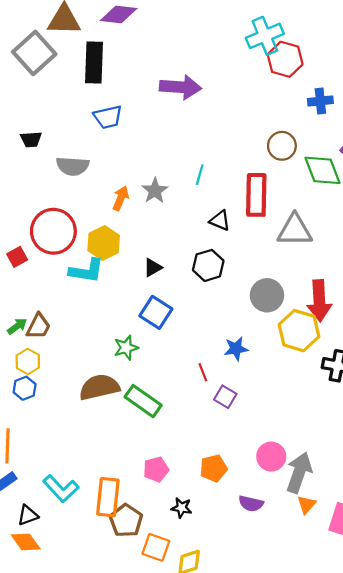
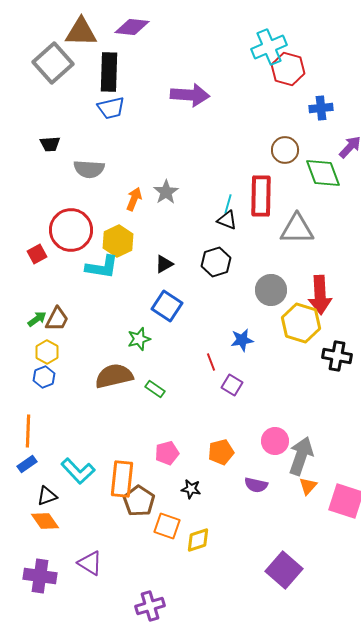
blue trapezoid: (108, 117) -> (111, 108), moved
cyan line: (200, 175) -> (228, 204), moved
green rectangle: (143, 401) -> (155, 389), size x0.6

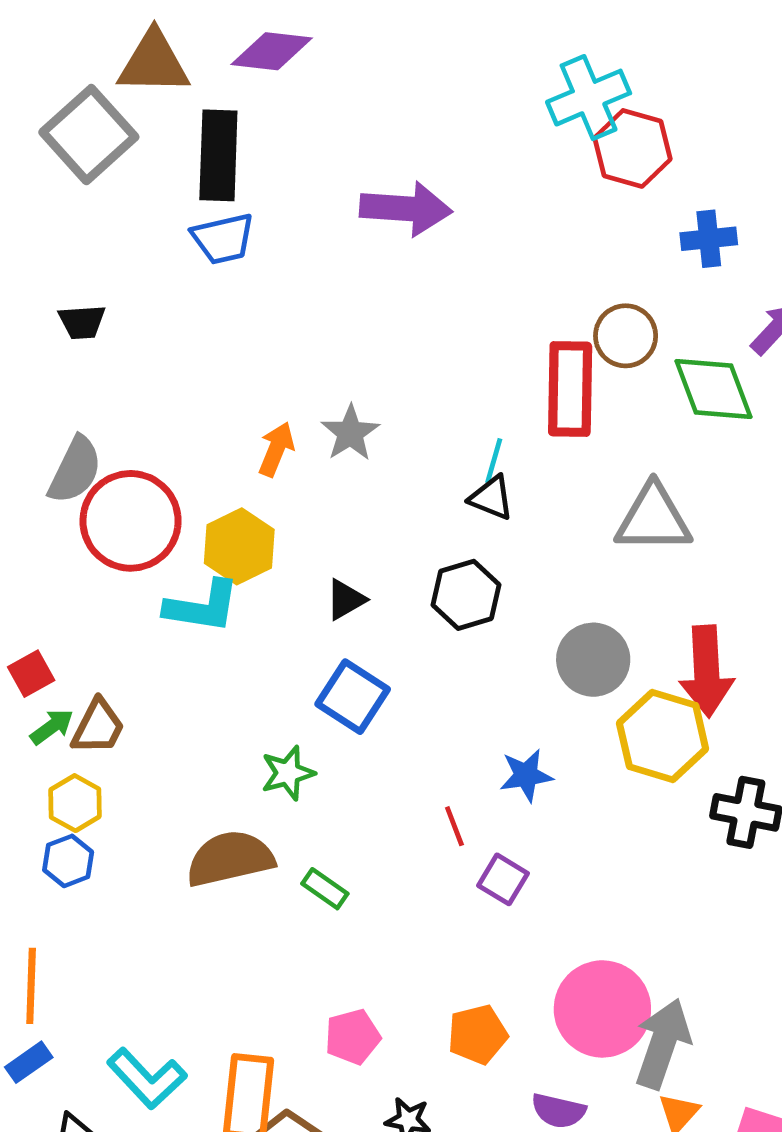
gray semicircle: (89, 169) -> (75, 470), moved, turned -68
red rectangle: (261, 196) -> (570, 389), moved
red square: (37, 254) -> (31, 674), moved
pink circle: (275, 441) -> (602, 1009), size x1.5

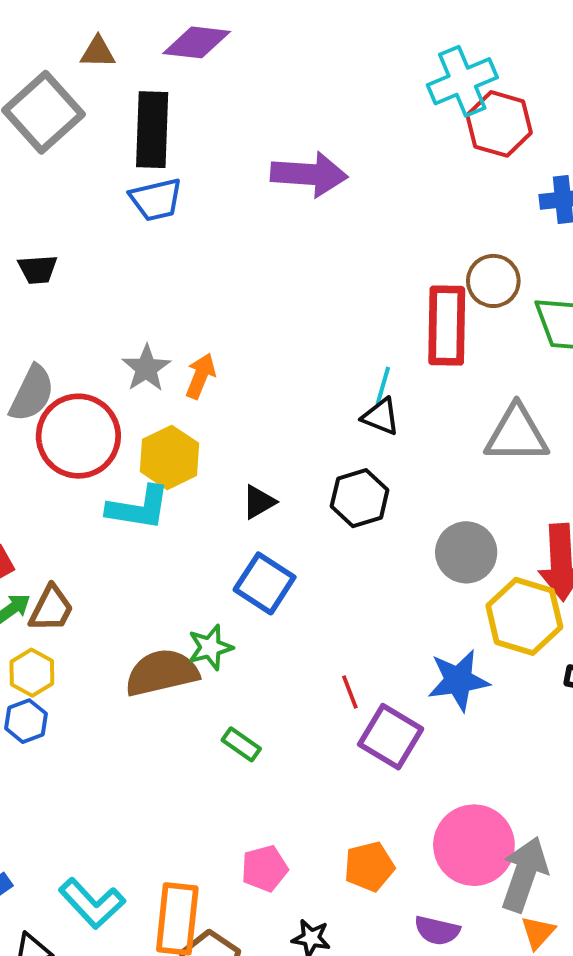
brown triangle: (154, 63) -> (98, 52), size x0.6
gray star: (350, 433) -> (146, 368), moved
blue star: (526, 775) -> (458, 680), moved, size x1.4
brown semicircle: (230, 859) -> (162, 673), moved
purple square: (503, 879) -> (391, 737), size x1.5

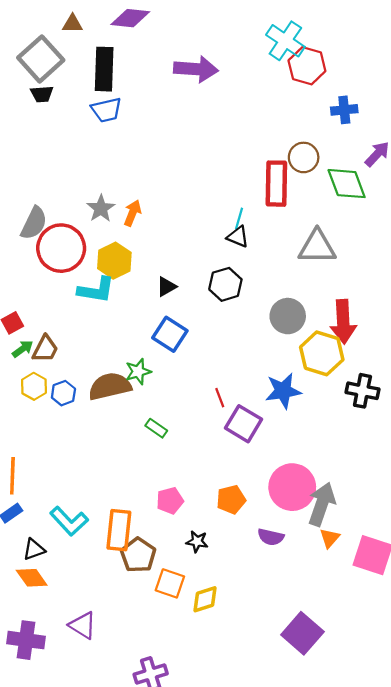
cyan cross: (462, 81) -> (285, 41), turned -33
purple arrow: (309, 174) -> (196, 69), moved
black trapezoid: (38, 269) -> (42, 94), moved
blue hexagon: (26, 721) -> (63, 393), moved

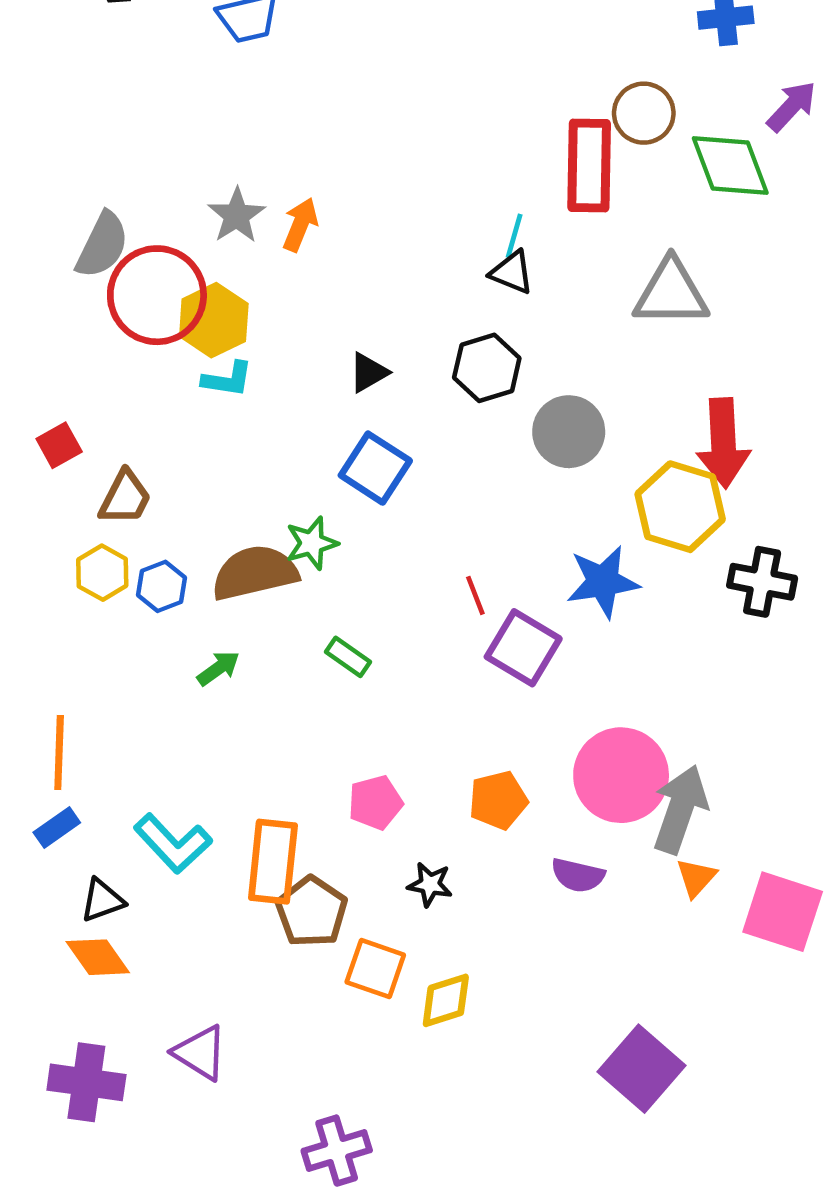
yellow hexagon: (114, 261) -> (214, 320), moved
cyan L-shape: (96, 290) -> (227, 379), size x0.7
gray circle: (288, 316) -> (569, 432), moved
green arrow: (23, 349) -> (218, 668), moved

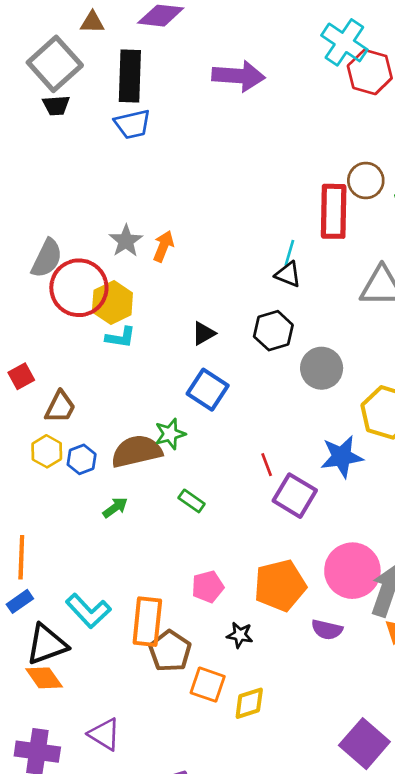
orange pentagon: (498, 800) -> (280, 585), size x1.5
black triangle: (102, 900) -> (47, 644), size x1.6

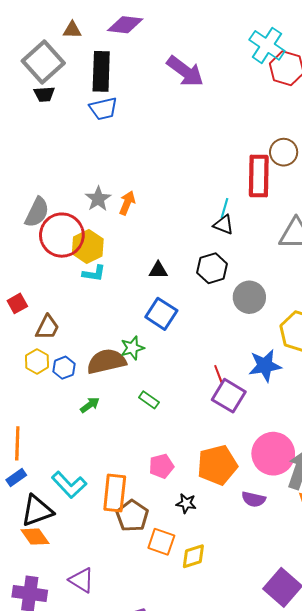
purple arrow: (238, 76) -> (185, 71), turned 33
black triangle: (204, 333) -> (158, 270), turned 30
red line: (267, 465) -> (218, 374), moved

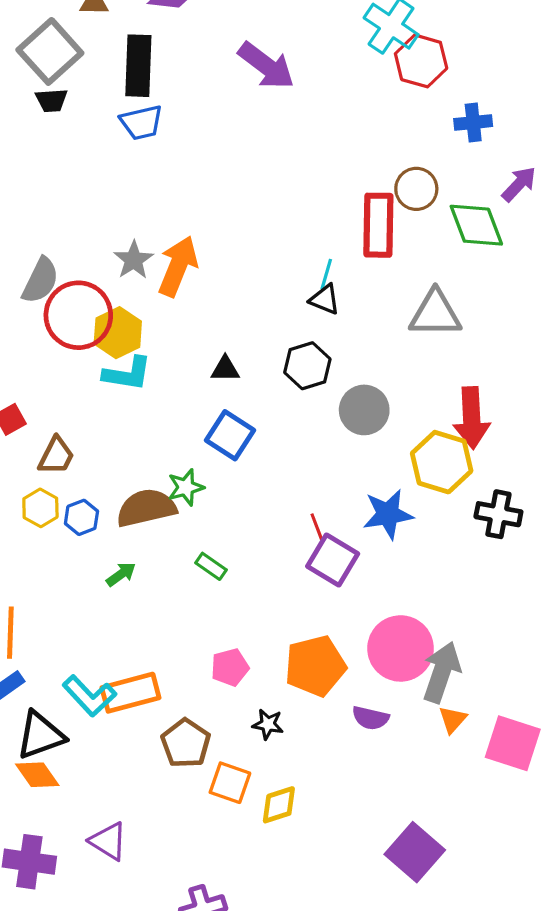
orange arrow: (127, 203) -> (178, 266), size x1.6
cyan L-shape: (94, 273) -> (127, 374), size x1.4
orange rectangle: (115, 493) -> (130, 693), moved, turned 69

